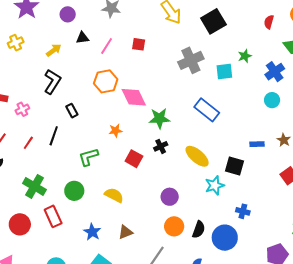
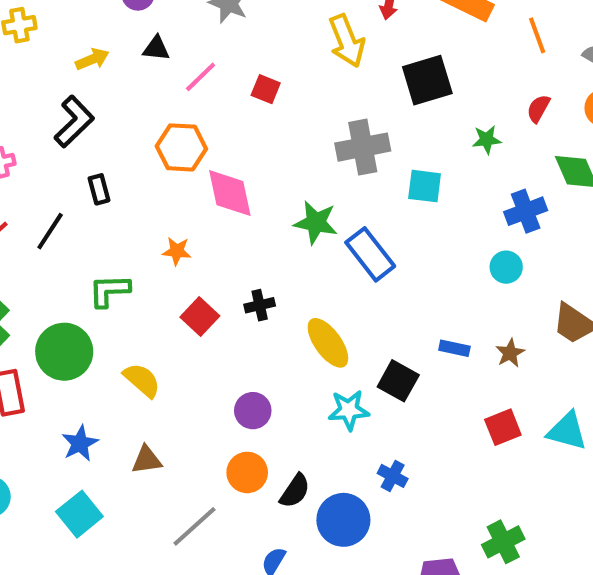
green star: (245, 56) -> (487, 140), moved
green star: (159, 118) -> (316, 223), moved
green circle: (74, 191) -> (64, 352), size x1.4

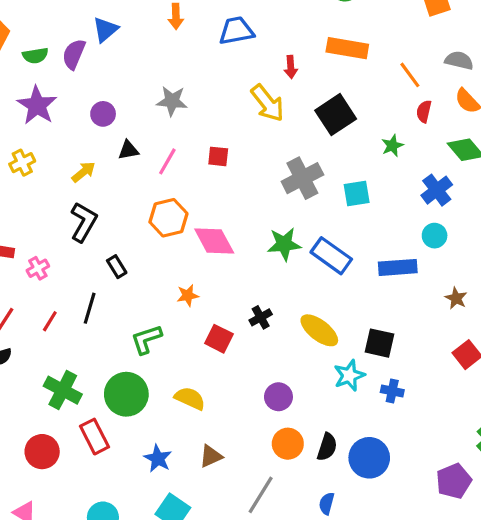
orange line: (537, 35) -> (410, 75), moved
blue rectangle: (454, 348) -> (398, 267), moved, size x1.6
blue cross: (393, 476) -> (392, 391), moved

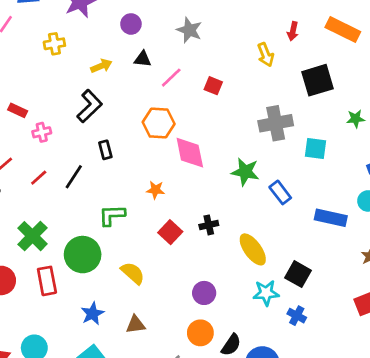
yellow arrow: (268, 103) -> (266, 55), size x0.7
blue rectangle: (331, 256) -> (280, 192), size x0.7

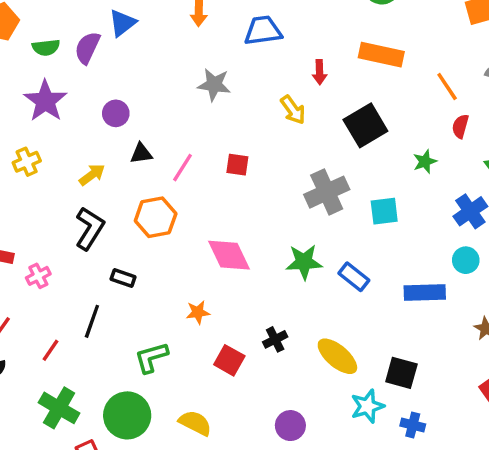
gray star: (189, 30) -> (214, 85), moved
orange hexagon: (159, 123) -> (156, 217), moved
black rectangle: (105, 150) -> (123, 278), turned -42
red line: (39, 178) -> (51, 350), moved

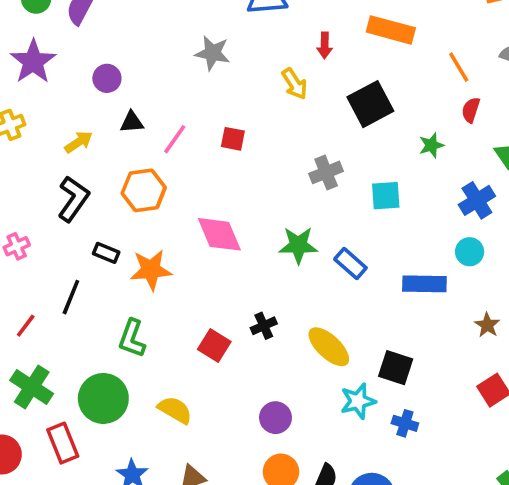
gray cross: (327, 192) -> (326, 172), size x0.7
orange star: (198, 312) -> (151, 270), moved, size x1.6
green L-shape: (151, 357) -> (132, 338), turned -57

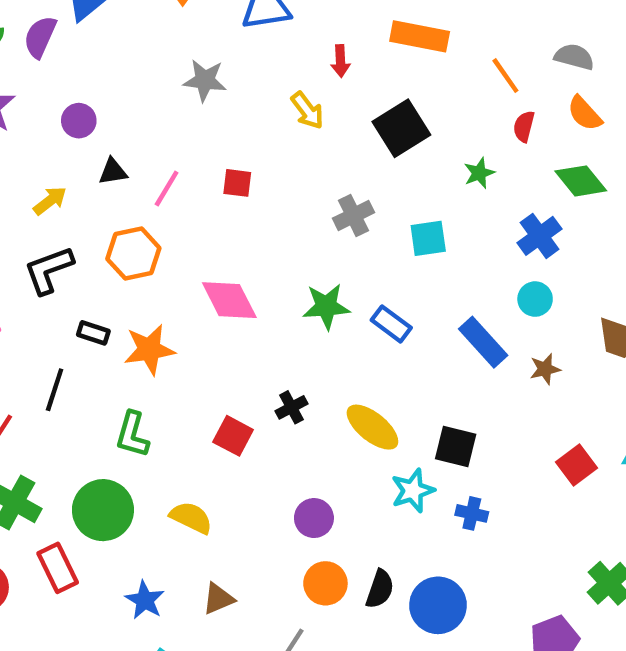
black L-shape: (73, 199) -> (49, 270), turned -141
blue rectangle: (424, 284) -> (483, 342), turned 51
brown star: (487, 325) -> (545, 369), moved, turned 30

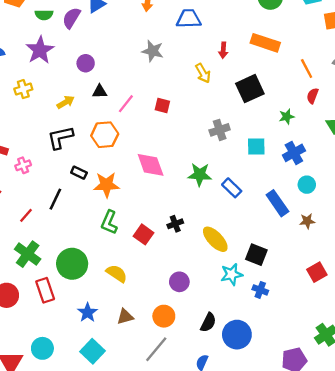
blue cross: (539, 236) -> (294, 153), moved
green L-shape: (132, 434) -> (109, 222), moved
orange circle: (325, 583) -> (164, 316), moved

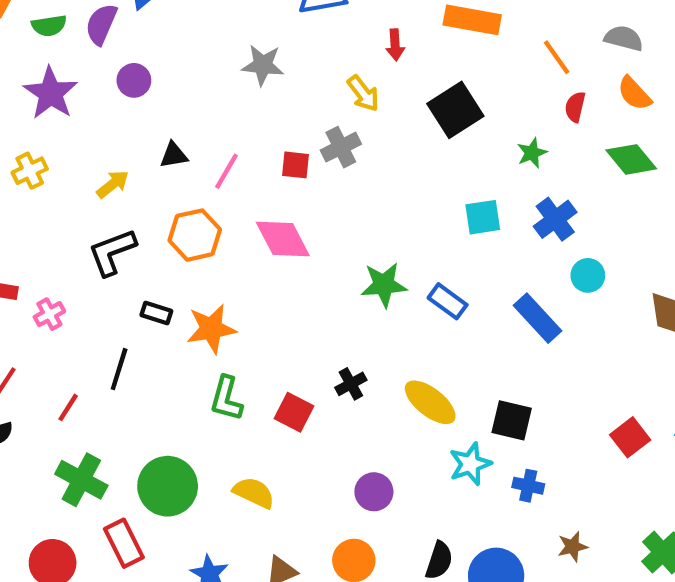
purple circle: (86, 63) -> (134, 80), moved
gray cross: (220, 130) -> (341, 147), moved
pink diamond: (151, 165) -> (283, 239), moved
brown star: (307, 221) -> (573, 547), moved

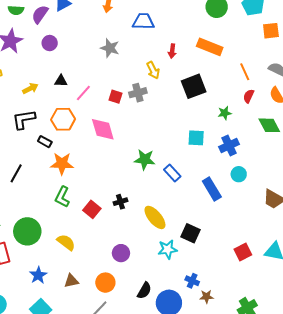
black rectangle: (156, 313) -> (45, 142), moved
blue cross: (528, 486) -> (192, 281), moved

